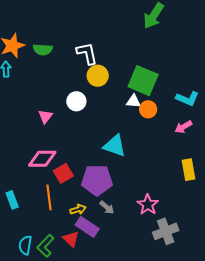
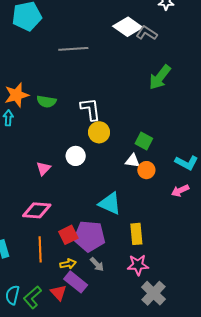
green square: (143, 81) -> (144, 141), size x0.6
yellow rectangle: (188, 170) -> (136, 234), moved
red square: (63, 173) -> (68, 235), moved
pink star: (148, 205) -> (138, 265), turned 30
gray cross: (166, 231) -> (153, 293), turned -30

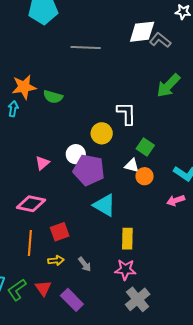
white diamond: (128, 27) -> (142, 32), turned -48
white L-shape: (90, 109) -> (126, 113), moved
purple pentagon: (89, 236) -> (89, 170), moved
purple rectangle: (76, 282) -> (72, 300), moved

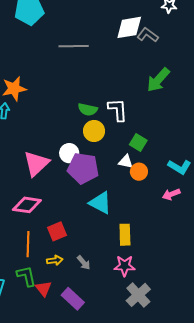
green semicircle: (53, 97) -> (88, 109), moved
pink triangle: (42, 163) -> (36, 164), size x1.8
green L-shape: (17, 290) -> (26, 276), moved, turned 115

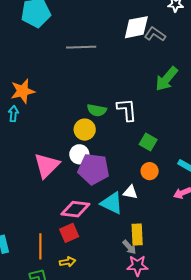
yellow circle: (94, 131) -> (85, 130), moved
white triangle: (126, 162) -> (130, 192), moved
pink diamond: (27, 205) -> (75, 209), moved
gray arrow: (84, 263) -> (129, 247), moved

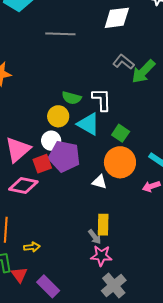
gray L-shape: (155, 34) -> (123, 62), moved
orange circle: (150, 171) -> (120, 162), size x1.8
cyan triangle: (112, 203) -> (88, 124), moved
pink diamond: (75, 209) -> (23, 186), moved
red square: (69, 233) -> (42, 164), moved

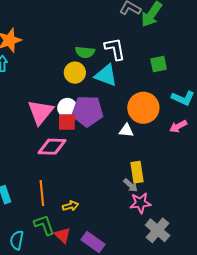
green square: (121, 133) -> (159, 64), moved, turned -36
white circle: (51, 141) -> (67, 108), moved
red square: (42, 164) -> (67, 122), turned 30

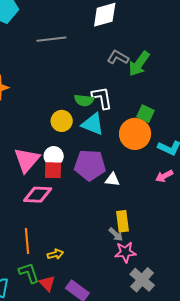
green semicircle: (85, 52) -> (84, 100), moved
green square: (159, 64) -> (145, 114), turned 36
orange circle: (143, 108) -> (135, 134), moved
purple pentagon: (87, 111) -> (90, 165), moved

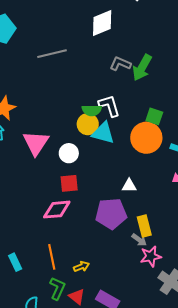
yellow circle: (62, 121) -> (88, 124), moved
white circle: (54, 156) -> (69, 153), moved
pink triangle: (27, 160) -> (36, 143), moved
purple pentagon: (90, 165) -> (111, 214), moved
green L-shape: (29, 273) -> (57, 288), turned 50

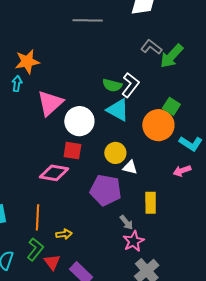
white L-shape: (109, 106) -> (130, 85), turned 40
yellow circle: (88, 124) -> (115, 153), moved
white circle: (69, 153) -> (79, 121), size x1.5
yellow rectangle: (144, 226) -> (151, 203), moved
pink star: (151, 256) -> (134, 241), turned -30

